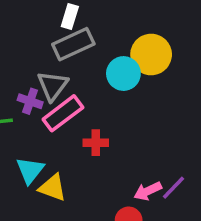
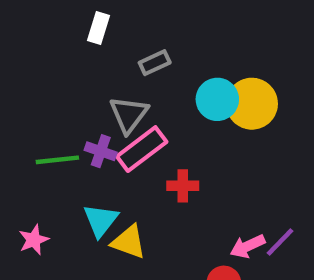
white rectangle: (70, 16) -> (99, 28), moved
gray rectangle: (73, 44) -> (155, 63), size x0.6
yellow circle: (151, 55) -> (252, 104), moved
purple cross: (30, 101) -> (101, 151), moved

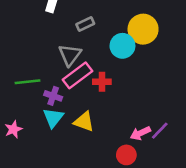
yellow circle: (252, 104) -> (143, 29), moved
purple cross: (101, 151) -> (53, 96), moved
red cross: (183, 186) -> (102, 82), moved
yellow triangle: (129, 242) -> (84, 122), moved

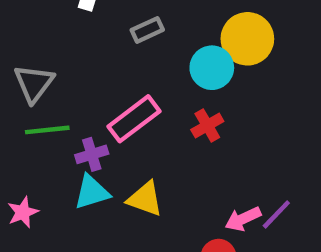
gray triangle: (70, 55) -> (34, 83), moved
red cross: (102, 82) -> (207, 126), moved, turned -30
purple cross: (53, 96) -> (92, 154), turned -36
cyan triangle: (53, 118) -> (92, 192), turned 35

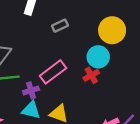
cyan circle: (212, 68) -> (98, 57), moved
cyan triangle: (92, 192) -> (31, 110), turned 30

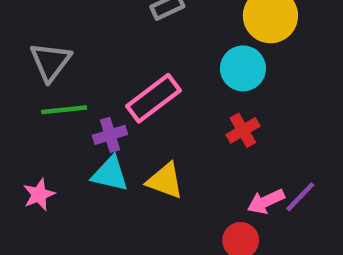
red cross: (91, 75) -> (243, 130), moved

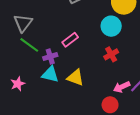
pink rectangle: (154, 98) -> (70, 40), size x0.7
green line: (64, 110) -> (29, 45), turned 42

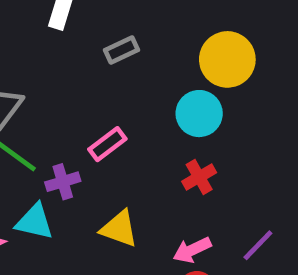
cyan triangle: (50, 74) -> (35, 222), moved
pink arrow: (122, 87) -> (192, 250), moved

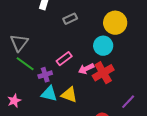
red cross: (199, 177) -> (103, 73), size x1.5
cyan triangle: (35, 222) -> (49, 94), moved
pink arrow: (192, 250) -> (86, 69), moved

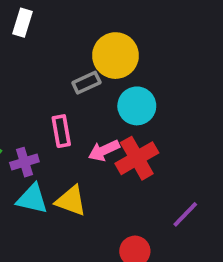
gray rectangle: (70, 19) -> (86, 83), moved
yellow circle: (115, 23) -> (116, 56), moved
pink rectangle: (64, 59) -> (61, 131), turned -63

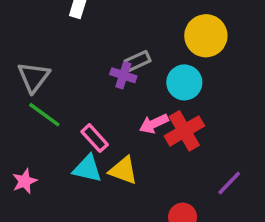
yellow circle: (116, 56) -> (206, 36), moved
pink rectangle: (61, 131) -> (95, 138), moved, turned -32
purple cross: (24, 162) -> (123, 75), moved, turned 35

